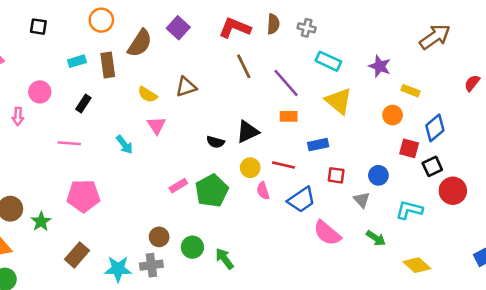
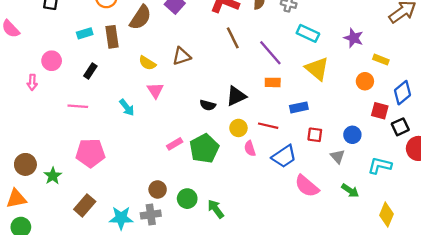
yellow diamond: (417, 265) -> (387, 215), turned 70

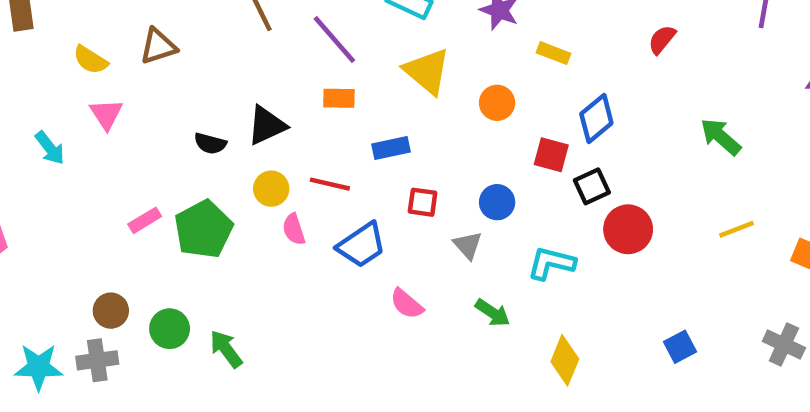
orange circle: (365, 81) -> (497, 103), moved
pink semicircle: (307, 186) -> (407, 304), size x0.7

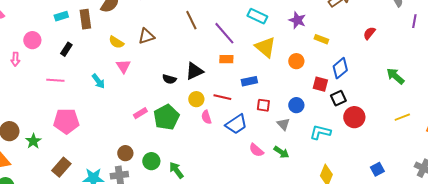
green arrow: (493, 313) -> (281, 152), moved

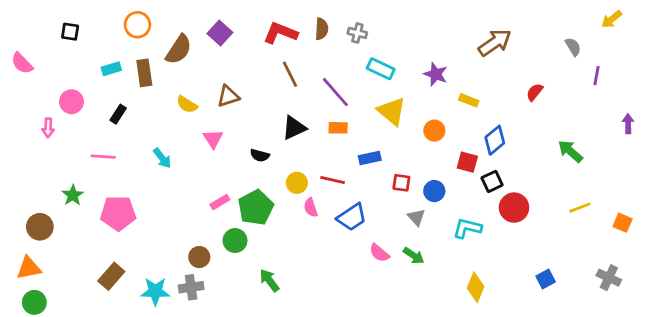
pink triangle: (123, 66) -> (213, 139), moved
black triangle: (194, 71) -> (294, 128), moved
red square: (263, 105) -> (401, 183), moved
green star: (33, 141) -> (73, 195), moved
green circle: (151, 161) -> (235, 241), moved

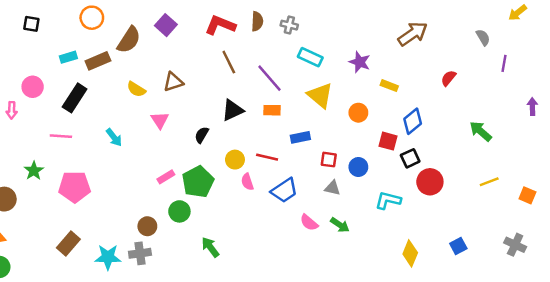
brown rectangle: (144, 73) -> (98, 61), turned 75
black rectangle: (118, 114) -> (75, 98), size x1.6
black semicircle: (260, 155) -> (202, 135), turned 105
gray triangle: (416, 217) -> (332, 188), moved, turned -35
yellow diamond: (476, 287) -> (410, 253), moved

